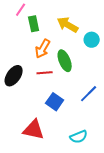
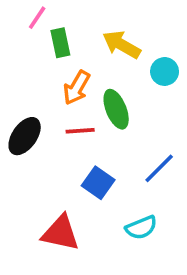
cyan semicircle: (79, 137) -> (141, 228), moved

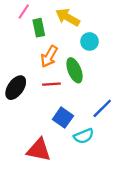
yellow arrow: (121, 45) -> (68, 17), moved
cyan circle: (165, 71) -> (89, 41), moved
cyan semicircle: (141, 228) -> (84, 136), moved

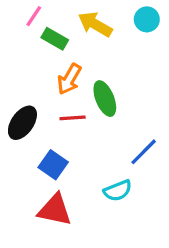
green rectangle: (39, 28) -> (55, 39), turned -48
cyan circle: (89, 41) -> (147, 19), moved
blue square: (63, 118) -> (53, 165), moved

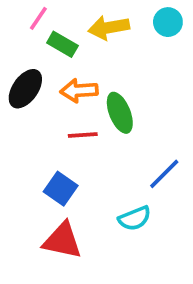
yellow arrow: (95, 24) -> (109, 28), turned -40
orange arrow: (69, 79) -> (79, 91), turned 56
black ellipse: (22, 123) -> (25, 89), moved

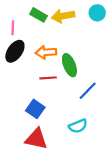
pink line: (38, 18) -> (13, 28), moved, turned -32
green rectangle: (62, 44) -> (38, 15), moved
blue line: (164, 174) -> (88, 91), moved

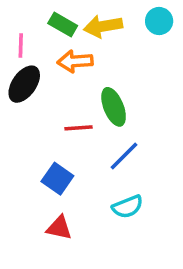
orange arrow: (46, 52) -> (75, 61), moved
blue line: (88, 91) -> (124, 156), moved
red triangle: (36, 139) -> (59, 228), size x0.7

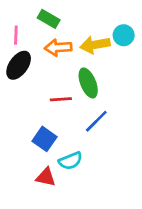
cyan circle: (159, 21) -> (124, 35), moved
yellow arrow: (103, 26) -> (95, 45), moved
cyan semicircle: (128, 207) -> (70, 161), moved

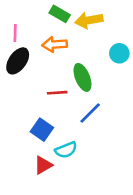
green rectangle: (49, 19) -> (60, 14), moved
cyan circle: (124, 35) -> (119, 53), moved
yellow arrow: (95, 45) -> (89, 20), moved
red triangle: (46, 177) -> (43, 165), turned -42

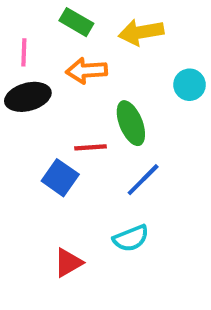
green rectangle: (60, 14) -> (76, 22), moved
black ellipse: (18, 61) -> (28, 97), turned 40
blue square: (42, 130) -> (60, 178), moved
cyan semicircle: (66, 150) -> (131, 238), moved

